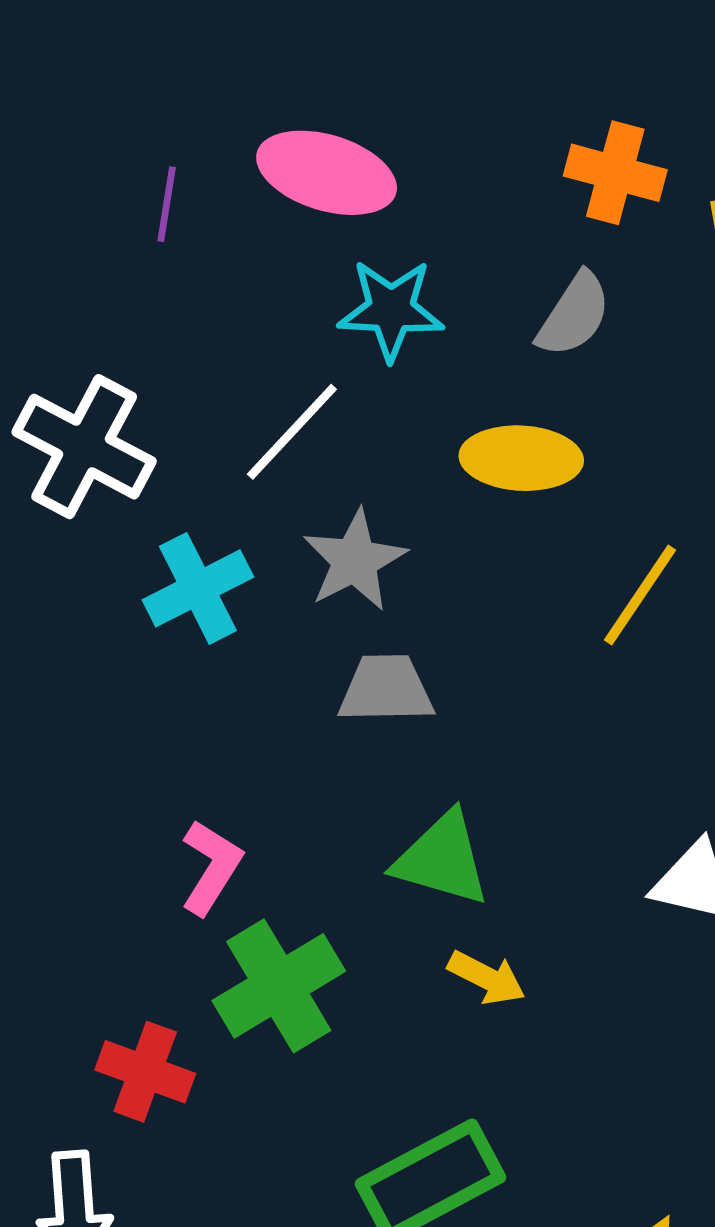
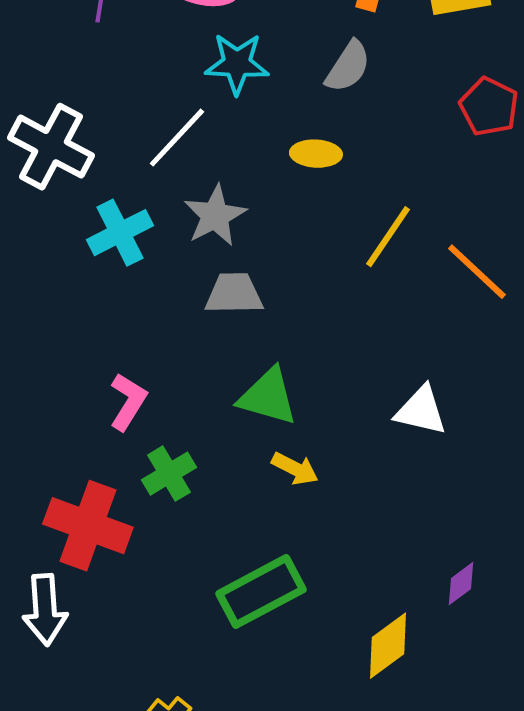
yellow ellipse: (521, 458) -> (316, 154), size x0.7
green cross: (279, 986) -> (169, 474), size x0.7
red cross: (145, 1072) -> (88, 526), size x1.5

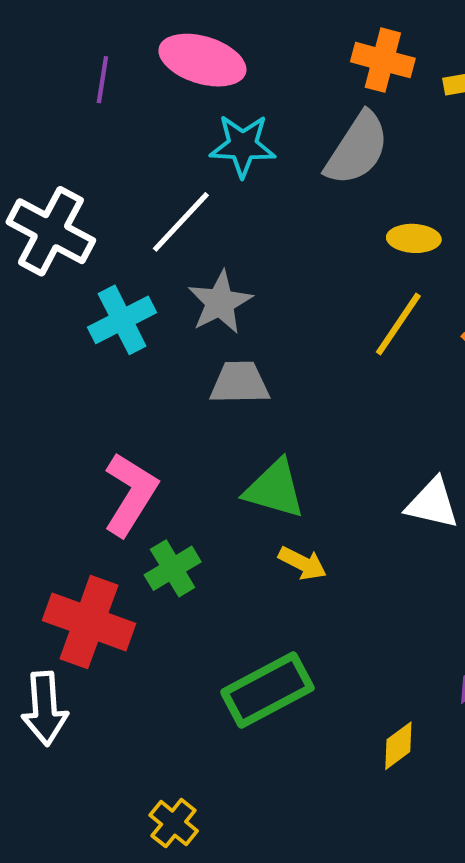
gray semicircle: (348, 67) -> (357, 149), size x1.4
yellow ellipse: (316, 154) -> (414, 238), moved
pink L-shape: (128, 402) -> (130, 494), size x1.4
yellow diamond: (388, 646) -> (398, 746), size x0.7

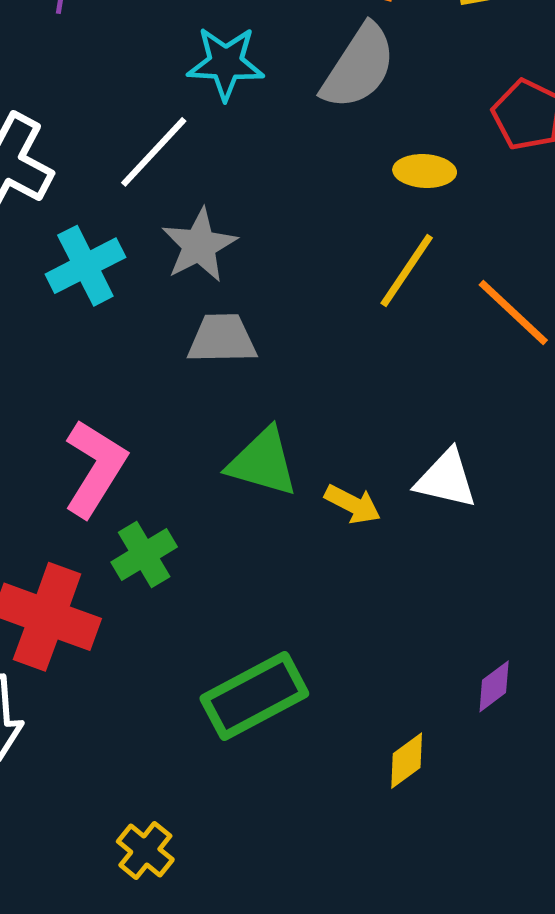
yellow arrow: (302, 563) -> (353, 504), moved

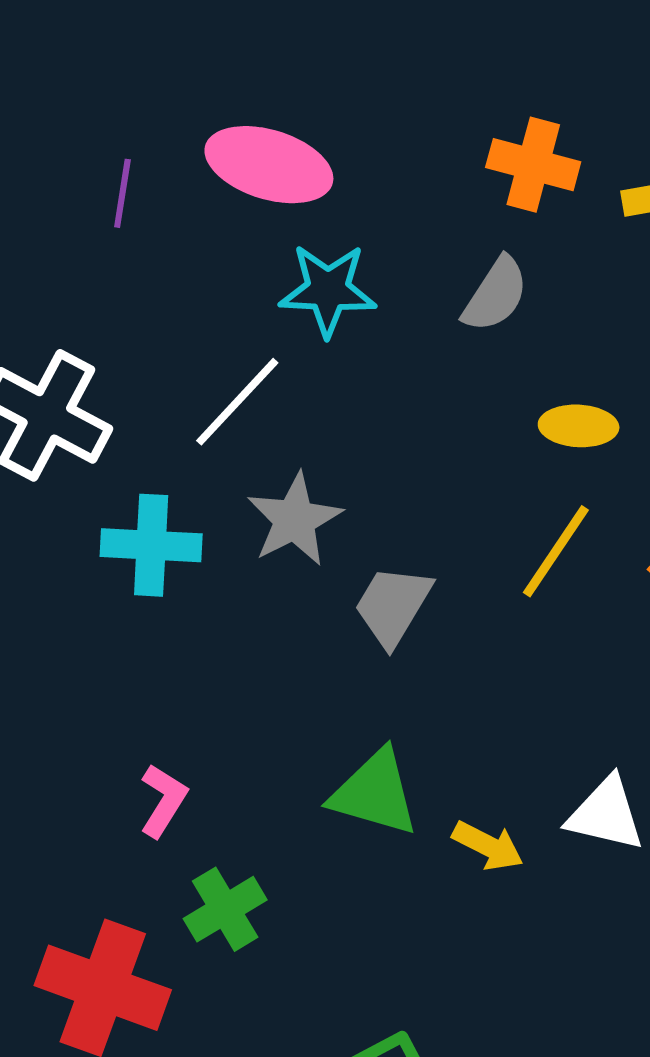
gray semicircle: (359, 67) -> (495, 295), size x0.7
cyan cross: (85, 266) -> (151, 545), turned 30
gray trapezoid: (222, 339) -> (393, 606), moved, turned -58
pink L-shape: (95, 468) -> (163, 800), size x0.6

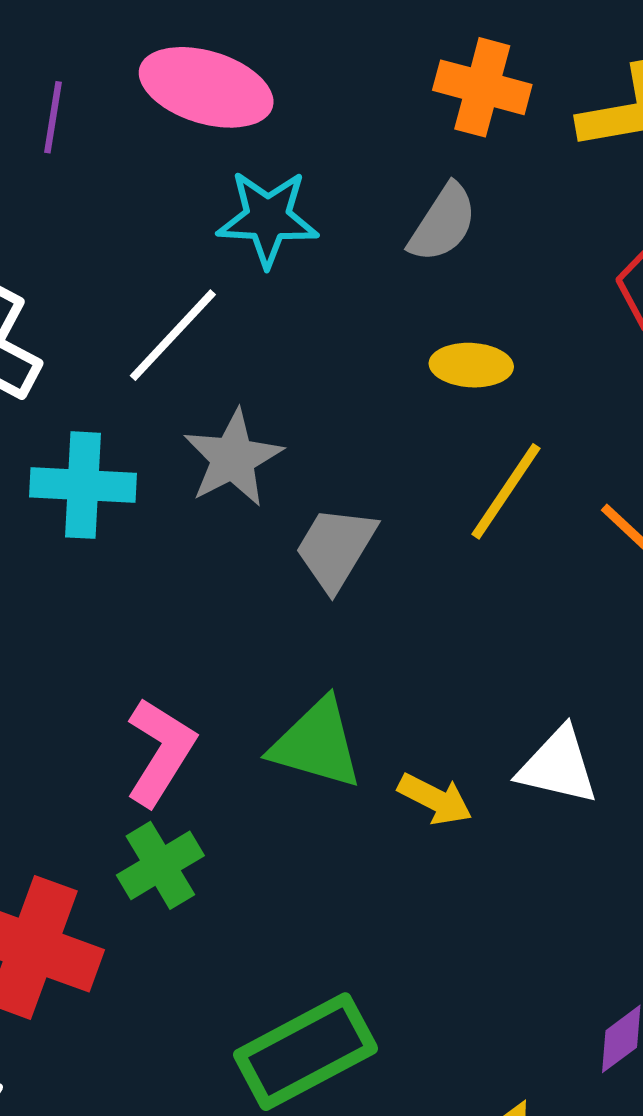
yellow ellipse: (579, 426) -> (471, 365), moved
pink L-shape: (163, 800) -> (160, 752), moved, size x1.4

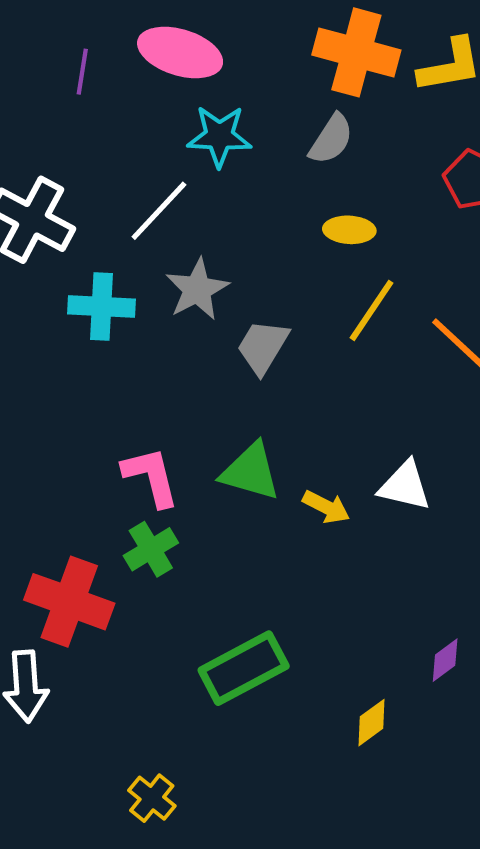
orange cross: (482, 87) -> (356, 52), size x1.4
pink L-shape: (160, 752) -> (151, 477), turned -46

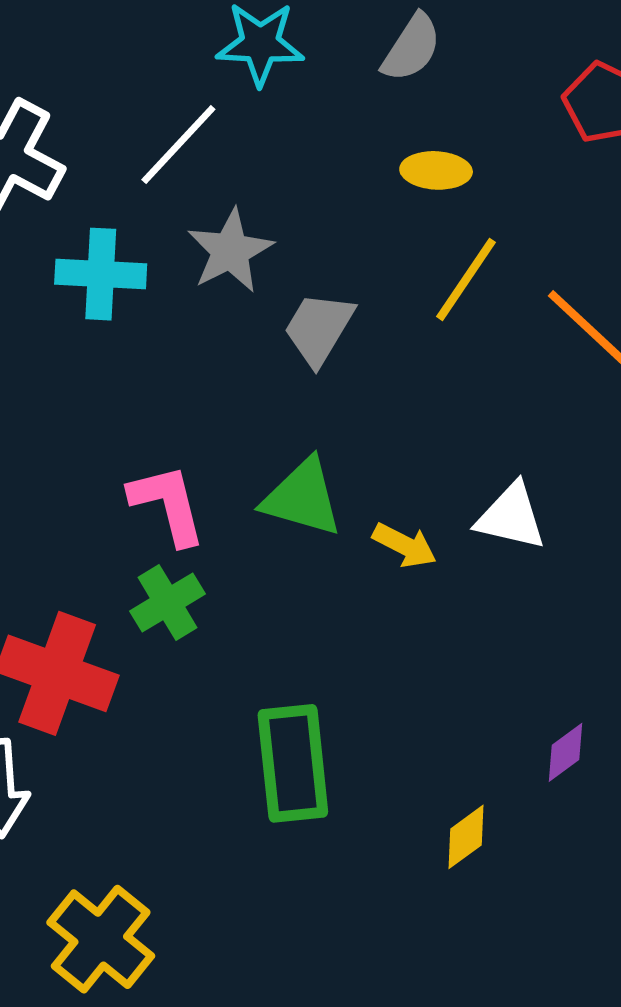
green rectangle: (244, 668) -> (293, 763), turned -68
yellow cross: (152, 798) -> (101, 939), moved, size x1.6

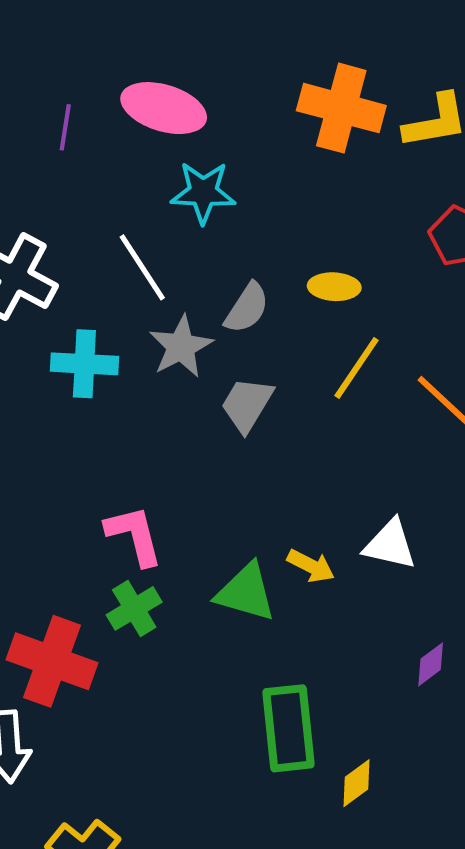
gray semicircle: (411, 48) -> (247, 308), moved
white line: (178, 145) -> (142, 267), turned -76
green triangle: (302, 498) -> (246, 592), moved
purple diamond: (565, 752) -> (431, 664), moved
green rectangle: (293, 763) -> (289, 728), moved

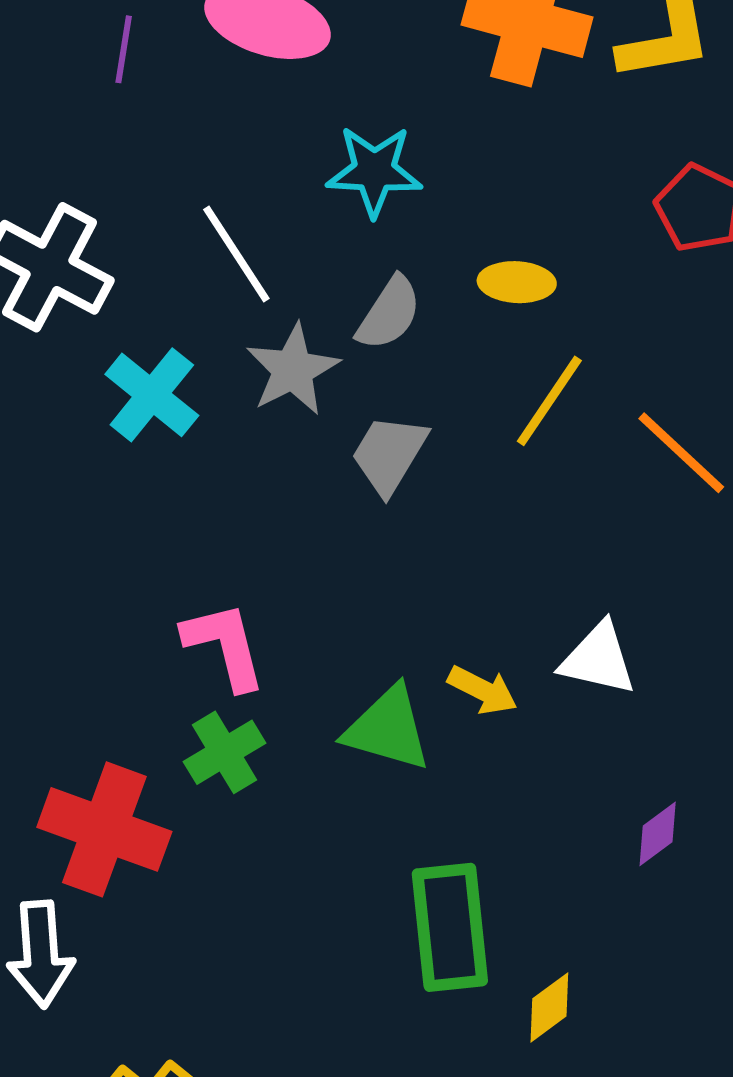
cyan star: (203, 192) -> (374, 171), moved
cyan cross: (84, 364) -> (152, 395), turned 36

